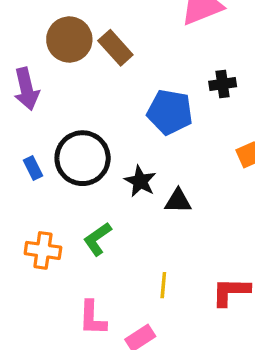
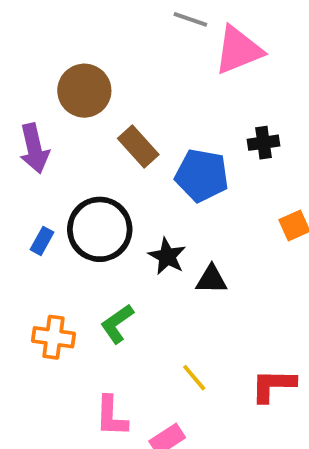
brown rectangle: (115, 48) -> (138, 146), moved
blue rectangle: (33, 168) -> (42, 241), turned 55
yellow line: (163, 285) -> (194, 378), turned -45

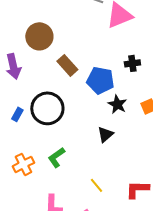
black star: (167, 256) -> (117, 104), moved
black triangle: (211, 279) -> (105, 134), turned -42
orange cross: (54, 337) -> (23, 164), turned -35

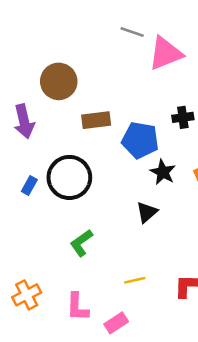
brown rectangle: (67, 65) -> (96, 120), turned -55
orange cross: (23, 164) -> (27, 295), moved
yellow line: (96, 185) -> (135, 280), turned -63

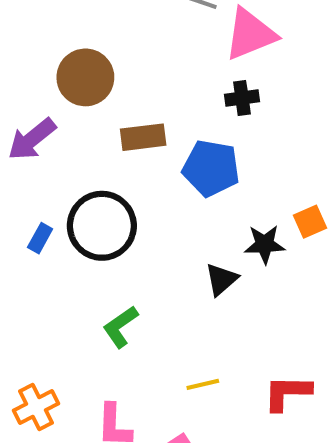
black cross: (183, 117) -> (242, 98), moved
purple arrow: (24, 121) -> (32, 139), turned 64
black star: (163, 172) -> (265, 244), moved, turned -30

